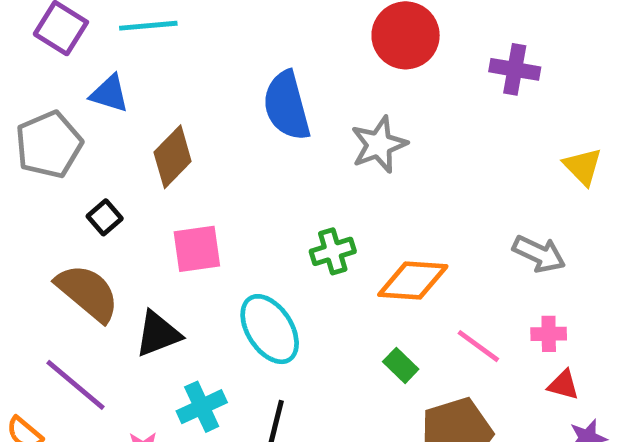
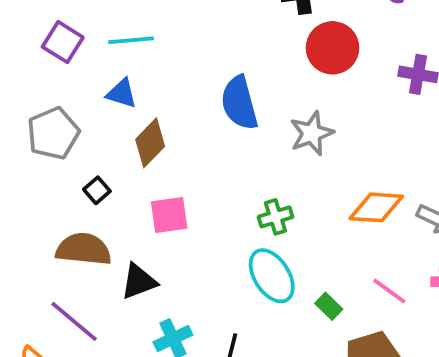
blue triangle: (109, 94) -> (122, 93), moved
orange diamond: (413, 281) -> (376, 207), moved
brown semicircle: (88, 293) -> (84, 249), turned -34
cyan ellipse: (270, 329) -> (272, 276), moved

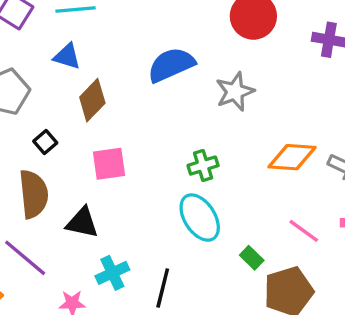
blue semicircle: (239, 103) -> (171, 65), turned 81
brown semicircle: (84, 249) -> (34, 194), turned 78
black triangle: (139, 281) -> (82, 223), turned 33
green rectangle: (329, 306) -> (252, 258), moved

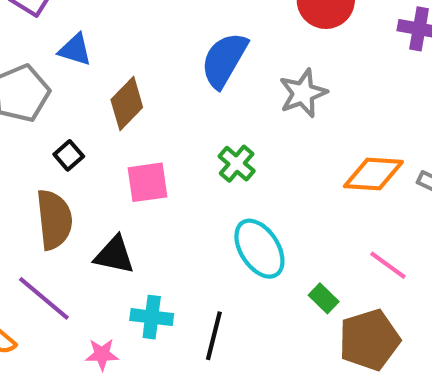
blue triangle: (67, 56) -> (75, 50), moved
blue semicircle: (171, 65) -> (224, 60), turned -36
green cross: (203, 166) -> (237, 164), moved, turned -32
cyan cross: (112, 273) -> (152, 317), turned 32

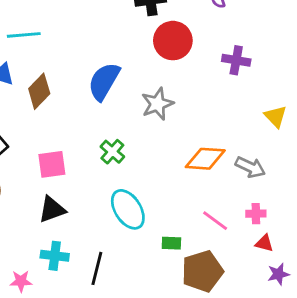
brown diamond: (127, 104) -> (39, 91), moved
black triangle: (114, 255) -> (52, 209), moved, turned -32
green rectangle: (324, 298) -> (171, 243), turned -42

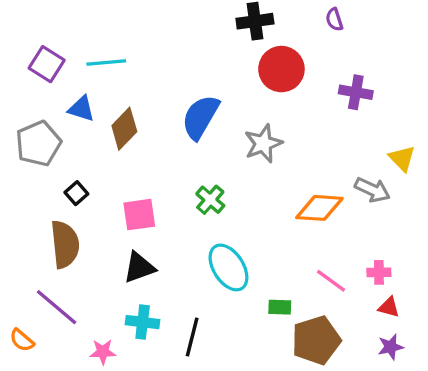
gray arrow: (250, 167) -> (372, 190), moved
purple star: (278, 274) -> (391, 347), moved

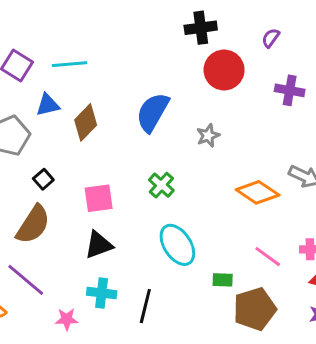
purple semicircle: (334, 20) -> (271, 38), moved, turned 54
blue triangle: (81, 109) -> (48, 105), turned -30
gray star: (263, 143) -> (208, 136), size x0.7
orange diamond: (319, 208) -> (258, 192), turned 30
brown semicircle: (65, 244) -> (33, 224), turned 39

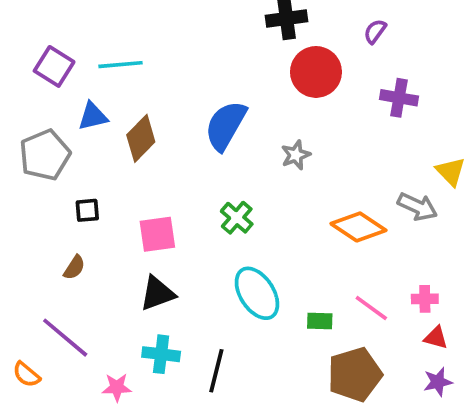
black square: (43, 179) -> (87, 210), turned 36
brown semicircle: (33, 224) -> (74, 267), size x0.5
green rectangle: (223, 280) -> (320, 321), moved

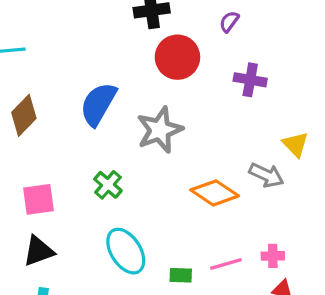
gray star: (296, 155) -> (160, 130), size x1.8
pink line: (371, 308) -> (226, 264), turned -52

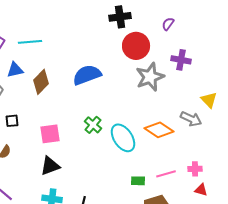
blue semicircle: (98, 104) -> (87, 75), turned 40
gray star: (160, 130) -> (150, 77), moved
cyan ellipse: (126, 251) -> (123, 138), moved

